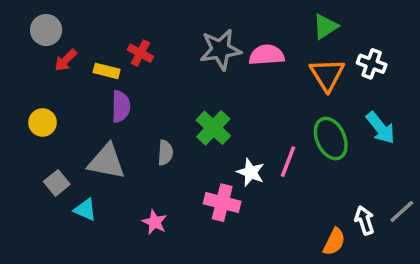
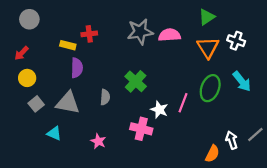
red cross: (140, 53) -> (89, 34), turned -35
red arrow: (66, 60) -> (21, 53), moved
green ellipse: (331, 139) -> (210, 88), turned 45
gray square: (57, 183) -> (36, 104), moved

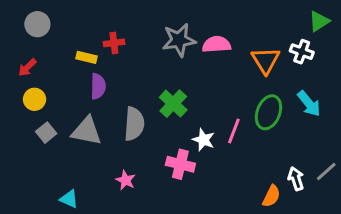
green triangle: (207, 17) -> (319, 21), moved
gray semicircle: (105, 97) -> (134, 124), size x1.6
cyan triangle: (54, 133) -> (69, 199), moved

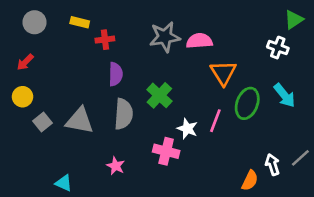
yellow rectangle: (87, 57) -> (80, 22), moved
orange triangle: (266, 60) -> (223, 73), moved
purple semicircle: (98, 86) -> (116, 74), moved
yellow circle: (35, 99) -> (23, 97), moved

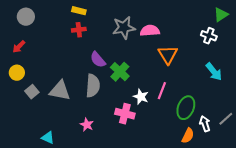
yellow rectangle: (80, 22) -> (79, 11), moved
purple semicircle: (116, 74) -> (98, 60), moved, turned 138
green ellipse: (247, 103) -> (186, 108), moved

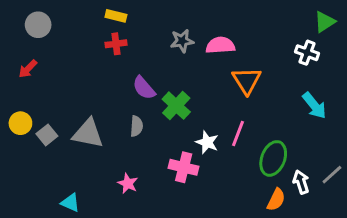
gray star: (124, 28) -> (182, 41), size x0.7
yellow circle: (17, 73) -> (20, 123), moved
gray semicircle: (93, 86) -> (137, 126), size x0.6

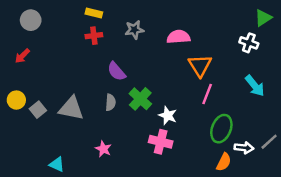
gray star: (182, 41) -> (134, 30), moved
green cross: (176, 106) -> (140, 99), moved
pink line: (238, 133) -> (207, 94), moved
pink cross: (184, 167) -> (161, 142), moved
white arrow: (301, 182) -> (244, 148), turned 114

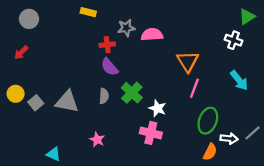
red cross: (94, 36) -> (107, 45), moved
pink semicircle: (178, 37) -> (152, 35), moved

